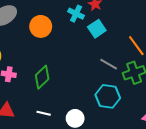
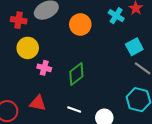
cyan square: (97, 29) -> (134, 47), moved

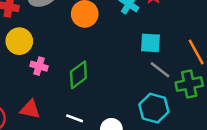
cyan square: (134, 47) -> (150, 43), turned 30

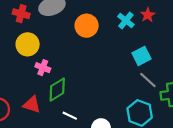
cyan square: (150, 43) -> (142, 56), turned -36
green diamond: (78, 75) -> (57, 90), moved

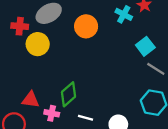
yellow circle: (28, 44) -> (38, 44), moved
pink cross: (43, 68) -> (52, 113), moved
red triangle: (32, 105) -> (31, 100), moved

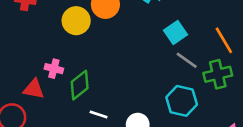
yellow circle: (38, 44) -> (76, 21), moved
pink cross: (52, 113) -> (54, 69), moved

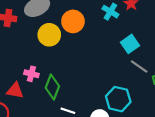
green diamond: (80, 85) -> (52, 87), turned -30
cyan hexagon: (182, 101) -> (118, 99), moved

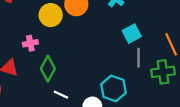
gray line: (139, 66) -> (138, 58), turned 48
pink cross: (31, 74) -> (30, 43), moved, turned -32

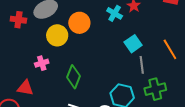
green diamond: (48, 69) -> (73, 77), moved
green cross: (163, 72) -> (155, 89), moved

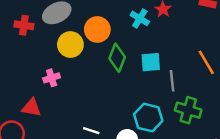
cyan square: (133, 44) -> (151, 62), moved, turned 30
green diamond: (73, 77) -> (117, 58), moved
green cross: (155, 89) -> (188, 110), turned 30

